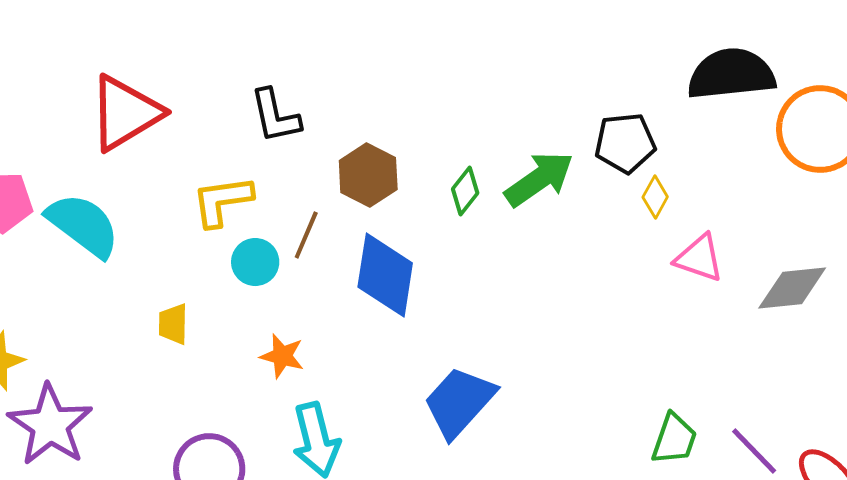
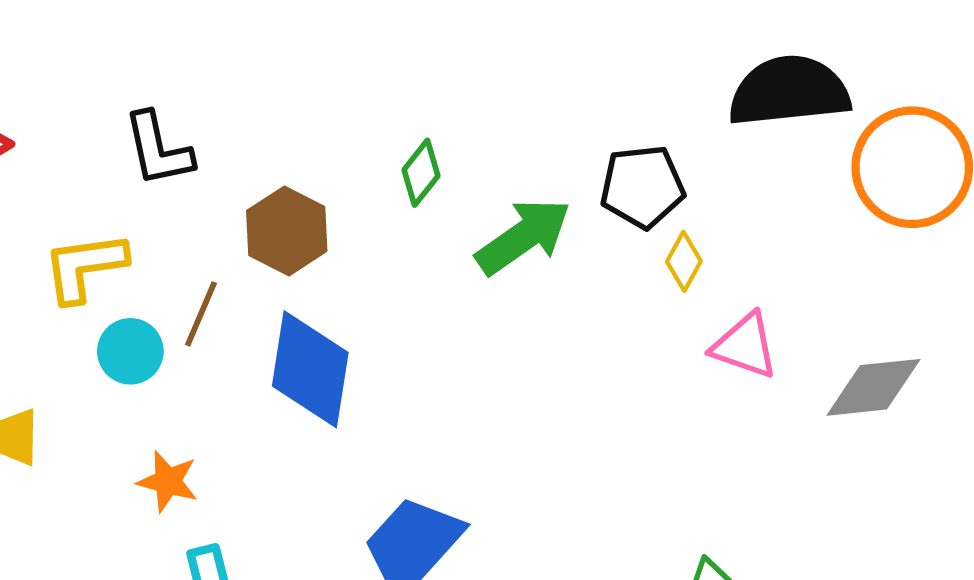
green diamond: (465, 191) -> (421, 173), moved

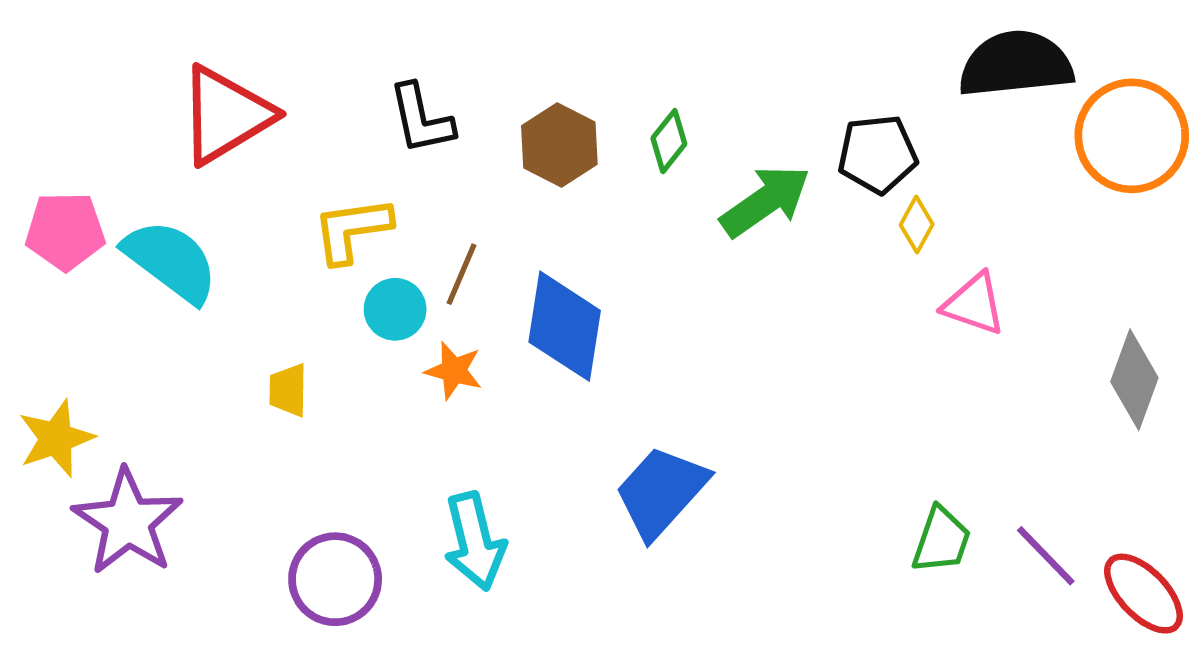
brown hexagon: (287, 231) -> (559, 145), moved
gray diamond: (873, 387) -> (1134, 380), moved, turned -64
orange star: (168, 481) -> (454, 371), moved

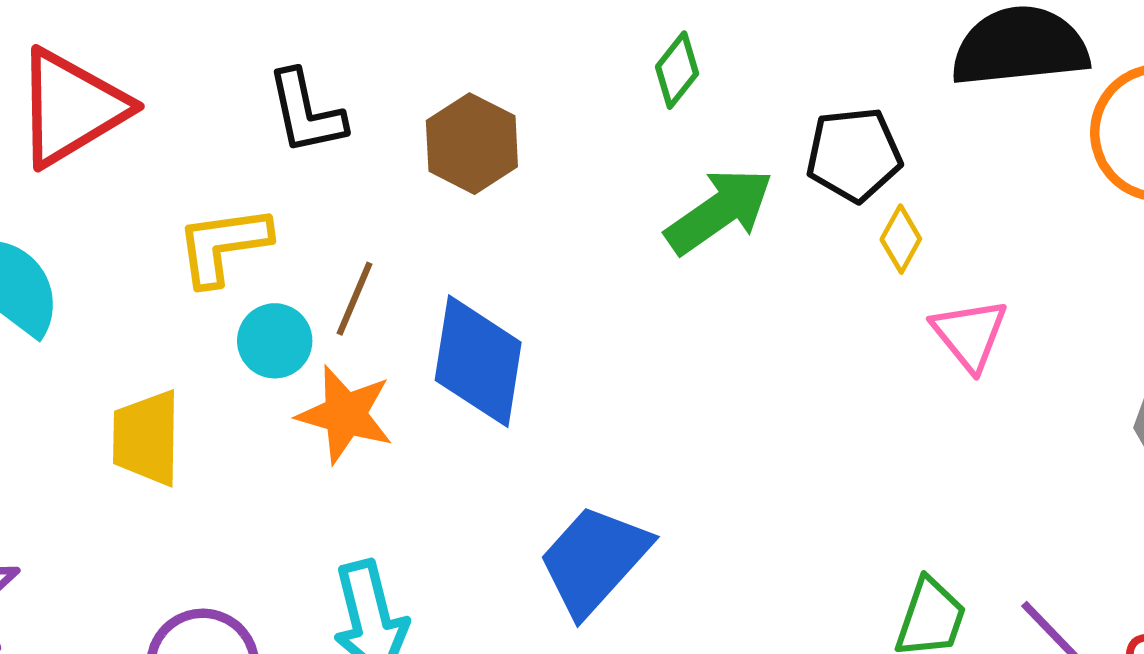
green diamond: (669, 141) -> (677, 70), moved
pink triangle: (974, 304) -> (970, 335), turned 32
orange star: (454, 371) -> (345, 414), size x1.4
yellow trapezoid: (288, 390) -> (146, 438), size x1.5

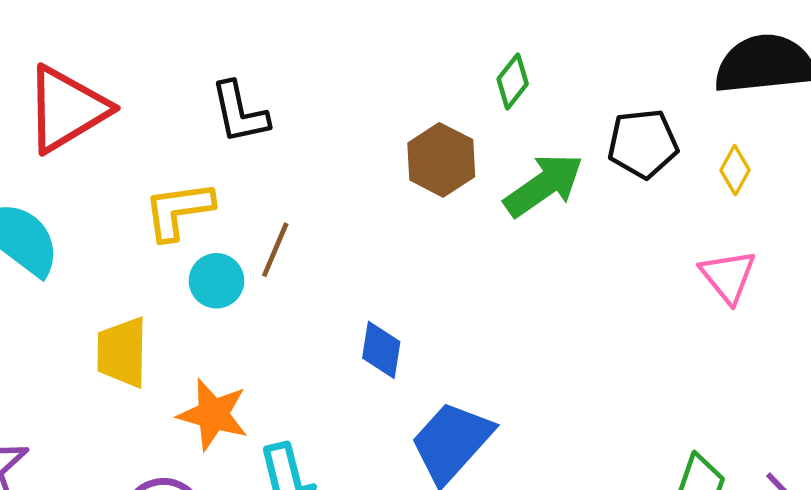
brown hexagon: (472, 144) -> (441, 160), moved
yellow diamond: (901, 239) -> (735, 170), moved
blue diamond: (478, 361) -> (381, 350), moved, size x0.6
orange star: (345, 414) -> (213, 414), moved

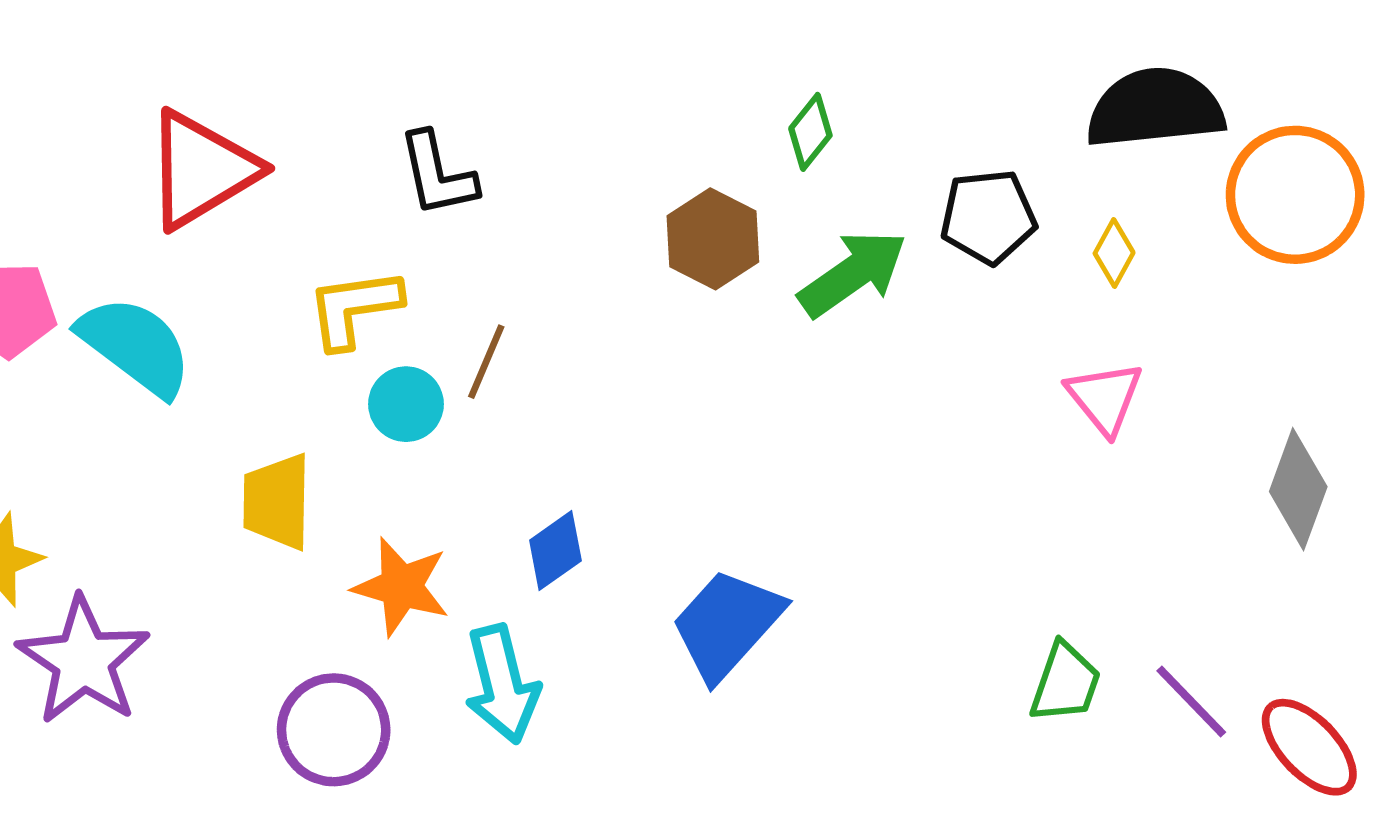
blue diamond: (381, 350) -> (555, 550), moved, turned 46

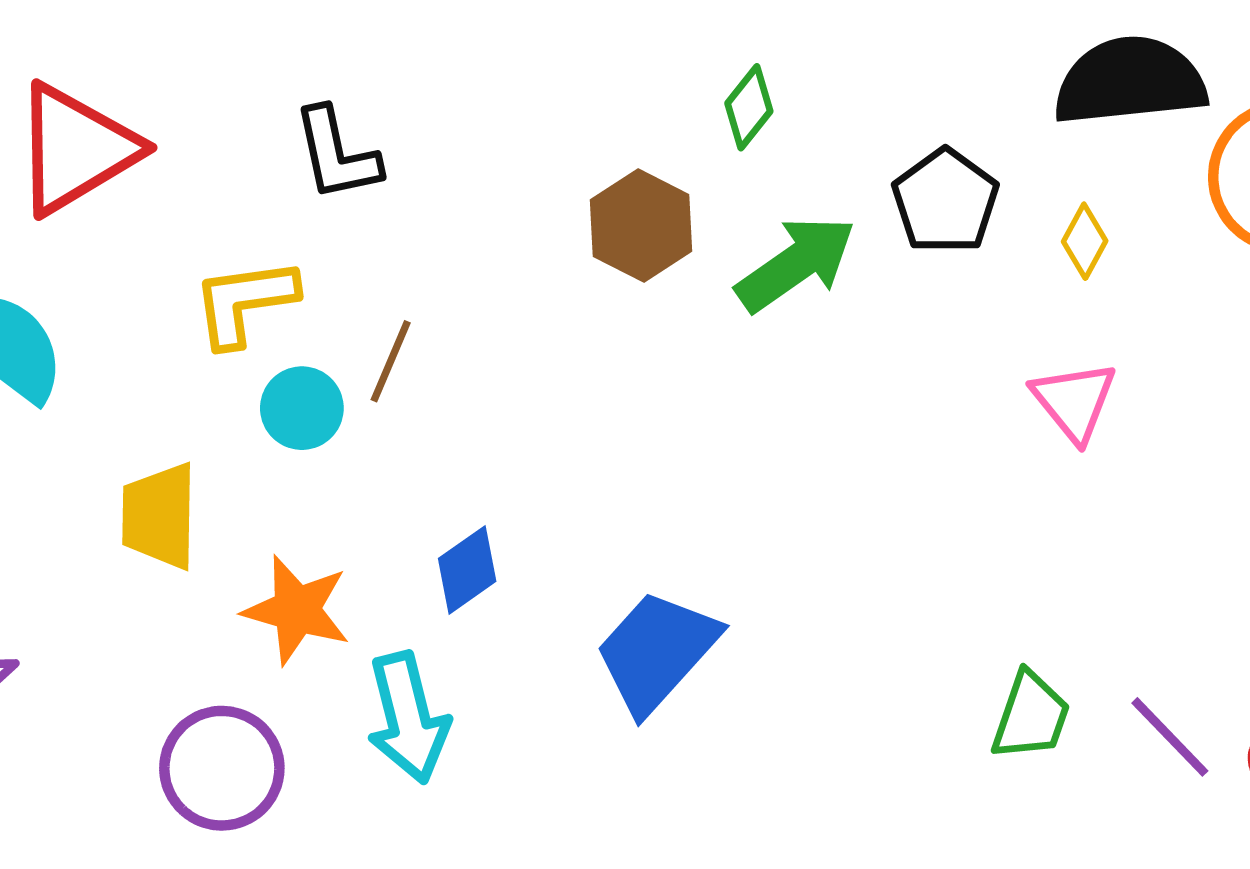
black pentagon: (988, 217) -> (945, 201), turned -30

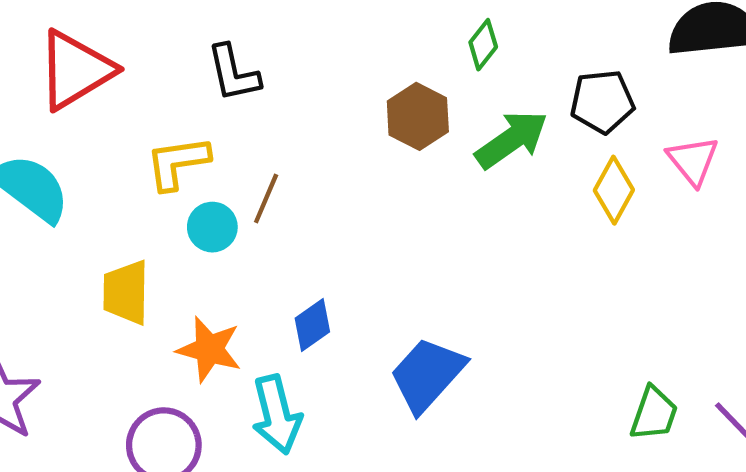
black pentagon: (945, 201) -> (602, 102), turned 30
yellow diamond: (1085, 241) -> (614, 190), moved, size x1.5
pink triangle: (1074, 401) -> (693, 161), moved

